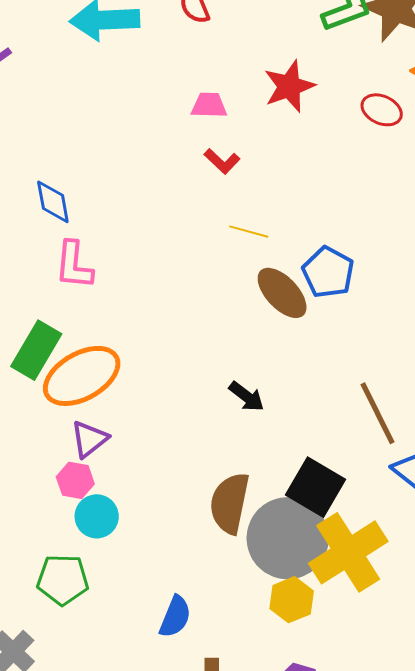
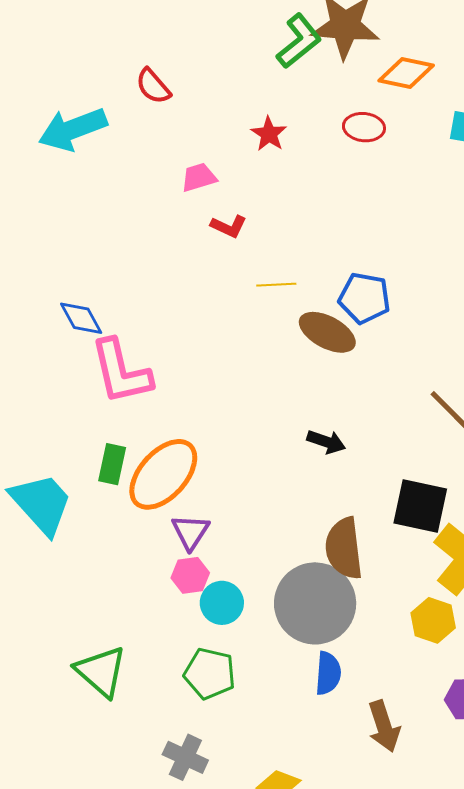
red star: (289, 86) -> (269, 134), size x0.7
pink L-shape: (74, 265) -> (121, 372), size x1.4
green rectangle: (36, 350) -> (112, 464), size x0.7
gray circle: (288, 538) -> (315, 603), moved
green pentagon: (63, 580) -> (210, 674), turned 30

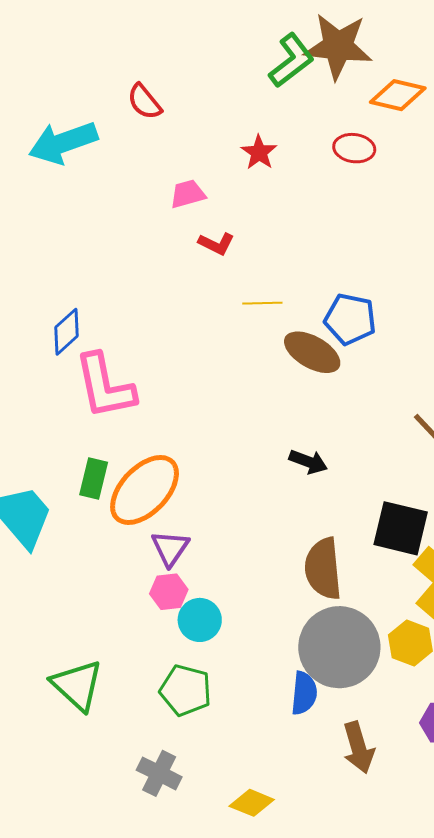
blue diamond: (81, 318) -> (66, 332), turned 75
gray circle: (315, 603) -> (339, 647), moved

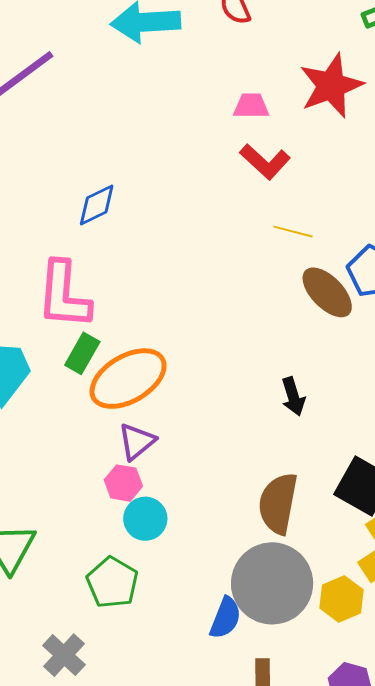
red star: (259, 152) -> (331, 86), size x1.8
red L-shape: (216, 244) -> (265, 162), size x1.4
pink L-shape: (105, 386) -> (64, 295), moved
black arrow: (308, 462) -> (293, 396), turned 36

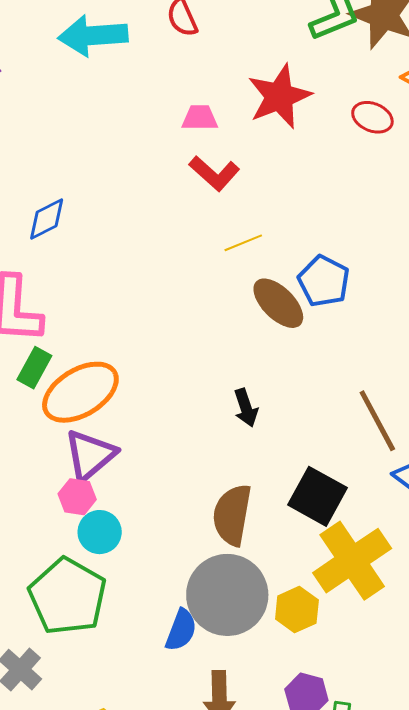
yellow line: (293, 232) -> (243, 243), turned -36
purple triangle: (137, 442) -> (90, 455), size x1.4
green pentagon: (112, 583) -> (68, 596), size x1.5

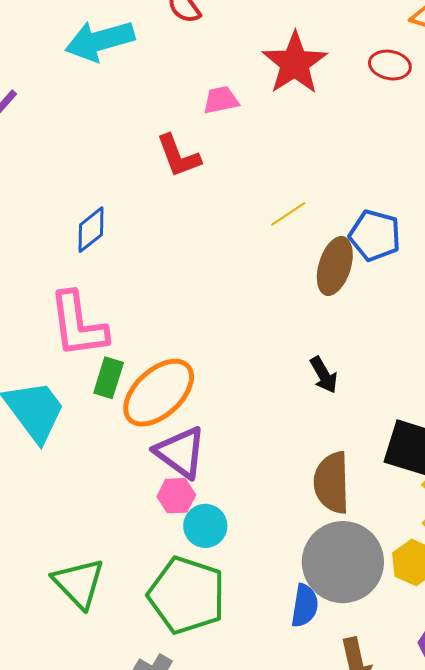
red L-shape: (214, 173) -> (178, 156), moved, turned 39
brown ellipse: (278, 303) -> (335, 266), turned 74
purple triangle: (90, 455) -> (180, 452), turned -32

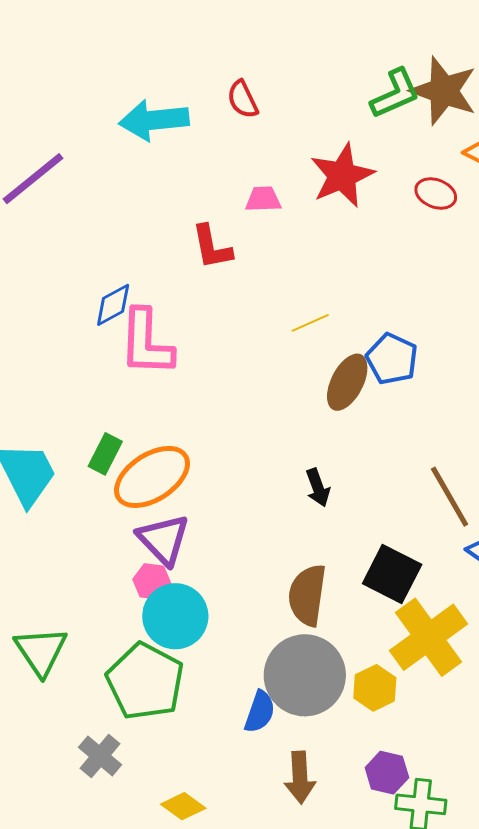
pink L-shape: (78, 325) -> (146, 343), moved
cyan circle: (205, 526) -> (175, 616), size x1.5

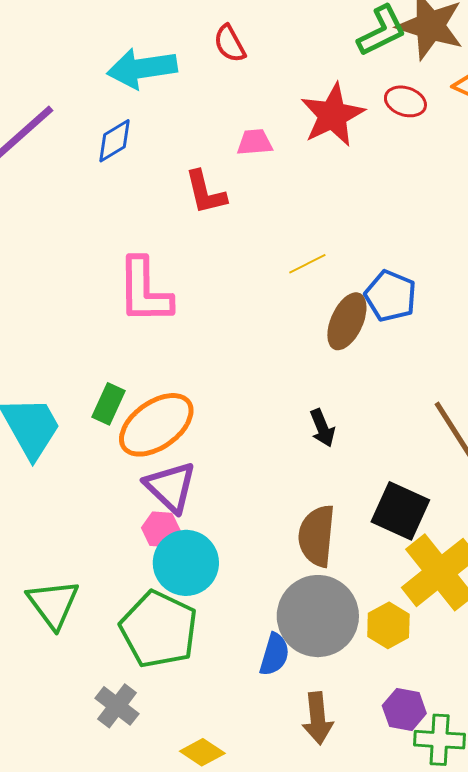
red ellipse: (436, 194) -> (405, 101), moved
blue diamond: (113, 305) -> (115, 141), moved

